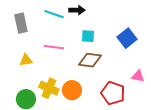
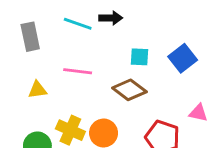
cyan square: (88, 36) -> (139, 57), moved
brown diamond: (90, 60) -> (129, 90), turned 30

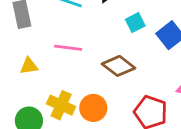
cyan square: (139, 57) -> (135, 23), moved, turned -30

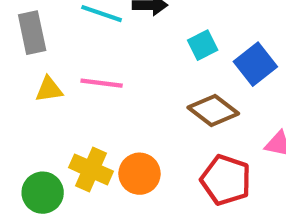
yellow triangle: (29, 66) -> (49, 89), moved
brown diamond: (118, 66) -> (213, 110), moved

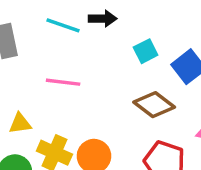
yellow triangle: (49, 89) -> (20, 123), moved

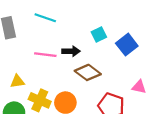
black arrow: (103, 19) -> (71, 51), moved
brown diamond: (154, 105) -> (88, 72), moved

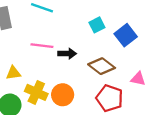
black arrow: (71, 51) -> (67, 54), moved
brown diamond: (88, 72) -> (102, 66), moved

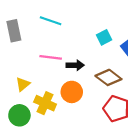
yellow triangle: (13, 73) -> (23, 84), turned -32
orange circle: (63, 95) -> (72, 92), moved

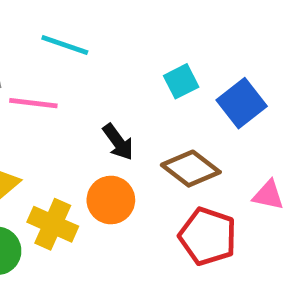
pink line: (51, 57) -> (33, 103), moved
black arrow: (75, 65) -> (118, 142), turned 54

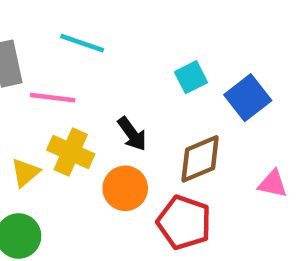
brown diamond: (191, 169) -> (200, 159), turned -60
yellow cross: (53, 224) -> (71, 152), moved
red pentagon: (208, 236) -> (184, 222), moved

